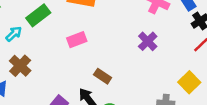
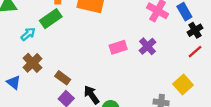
pink rectangle: (77, 40) -> (118, 47), moved
brown rectangle: (103, 76) -> (63, 78), moved

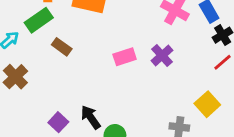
brown rectangle: (63, 78) -> (62, 47), moved

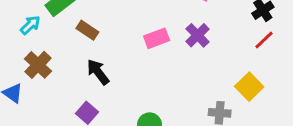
black arrow: (91, 117) -> (98, 72), moved

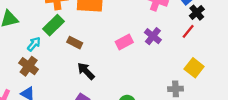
red line: (264, 40) -> (188, 31), moved
brown cross: (38, 65) -> (29, 66), moved

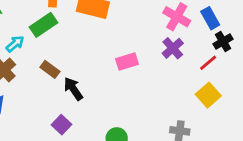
purple cross: (153, 36) -> (173, 48), moved
brown rectangle: (75, 43) -> (50, 69), moved
yellow square: (194, 68) -> (208, 95), moved

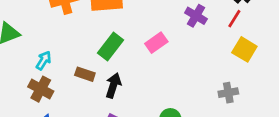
green rectangle: (44, 25) -> (110, 47), moved
black arrow: (73, 89) -> (113, 85), turned 70

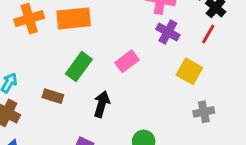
yellow square: (244, 49) -> (189, 71), moved
black arrow: (113, 85) -> (102, 104), moved

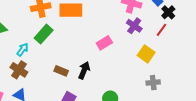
green rectangle: (79, 66) -> (44, 34), moved
brown rectangle: (53, 96) -> (61, 71), moved

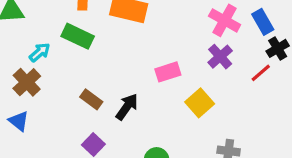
green rectangle: (44, 34) -> (78, 36), turned 60
yellow square: (146, 54) -> (200, 103), moved

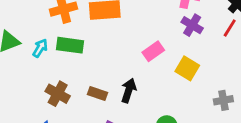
cyan arrow: (40, 52) -> (40, 48), moved
brown cross: (27, 82) -> (58, 94), moved

